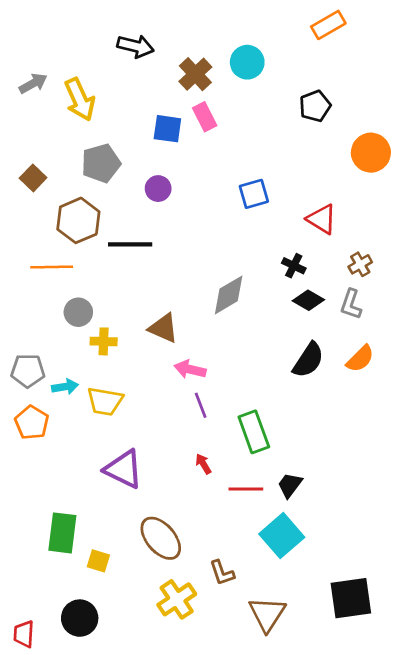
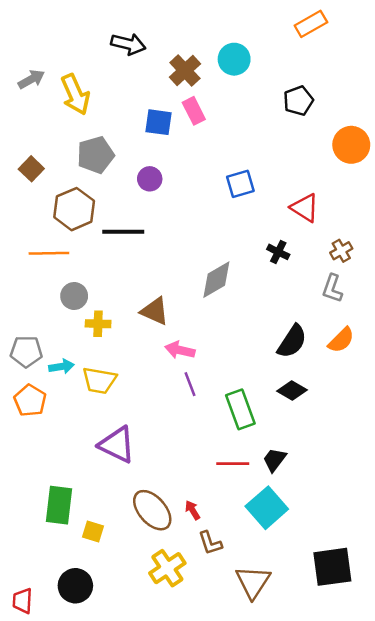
black diamond: (308, 300) -> (292, 390), moved
red arrow: (203, 464) -> (193, 510), moved

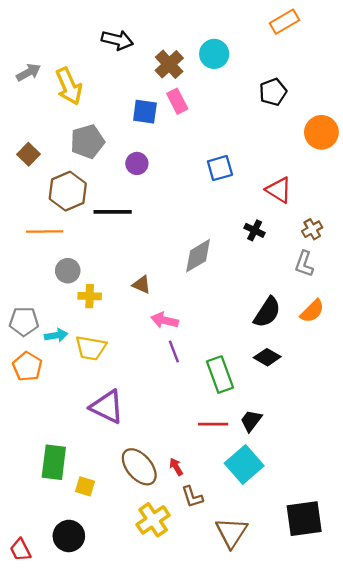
brown triangle: (155, 311) -> (142, 285), size x0.7
red trapezoid: (22, 601) -> (20, 550), turned -30

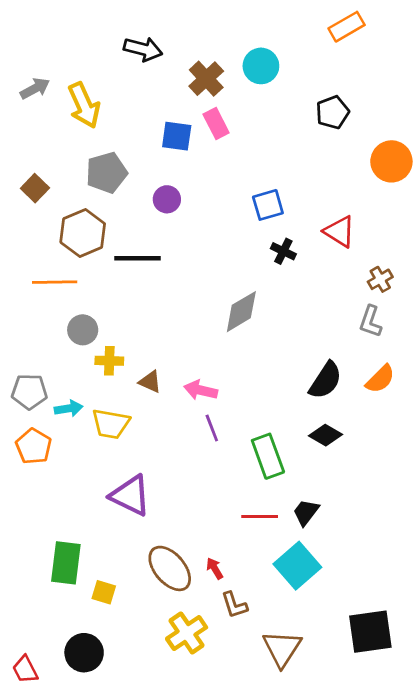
black cross: (255, 230) -> (283, 251), moved
brown triangle: (142, 285) -> (150, 382), moved

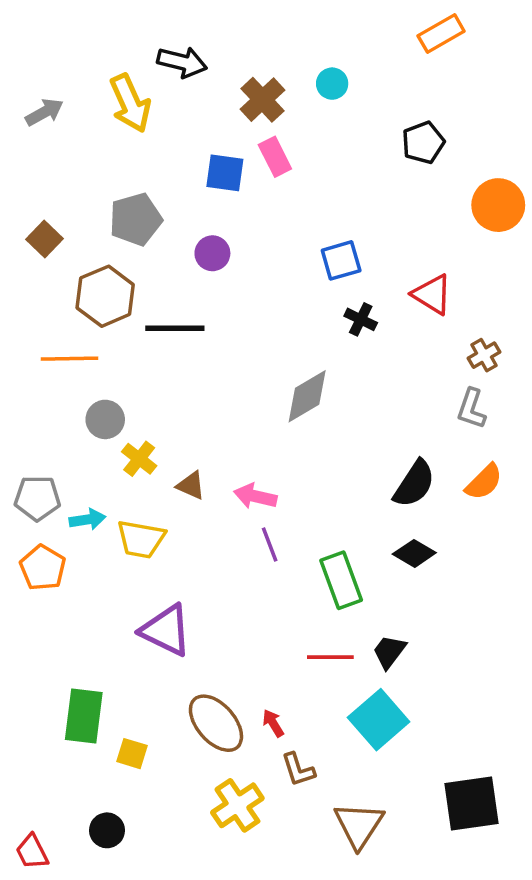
cyan circle: (261, 66) -> (332, 84), size x0.7
yellow arrow: (84, 105) -> (130, 103), moved
yellow cross: (109, 361) -> (139, 459), turned 36
black circle: (84, 653) -> (107, 830), size x0.7

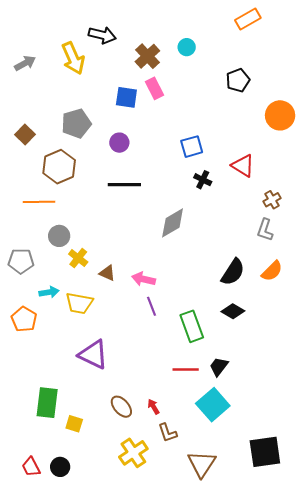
black line: (175, 328) -> (124, 185), moved
gray pentagon: (37, 498) -> (21, 261), moved
brown ellipse: (216, 723) -> (121, 407), size x0.7
red trapezoid: (32, 852) -> (31, 467), moved

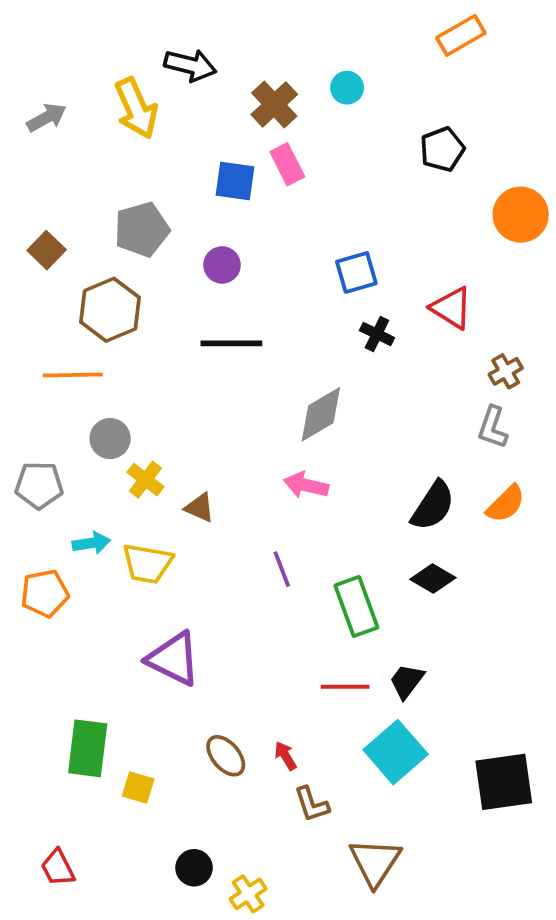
pink arrow: (143, 279) -> (306, 485), moved
orange pentagon: (24, 319) -> (45, 593), turned 30
black square: (265, 452) -> (504, 782), moved
yellow cross: (133, 453) -> (248, 894), moved, size x0.7
black circle: (60, 467) -> (194, 868), moved

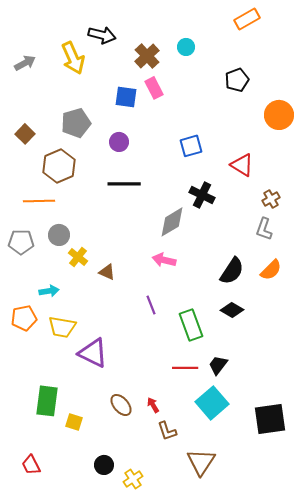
black cross: (377, 334) -> (202, 195), moved, size x1.4
gray pentagon: (39, 485) -> (21, 242), moved
yellow trapezoid: (147, 564) -> (62, 327), moved

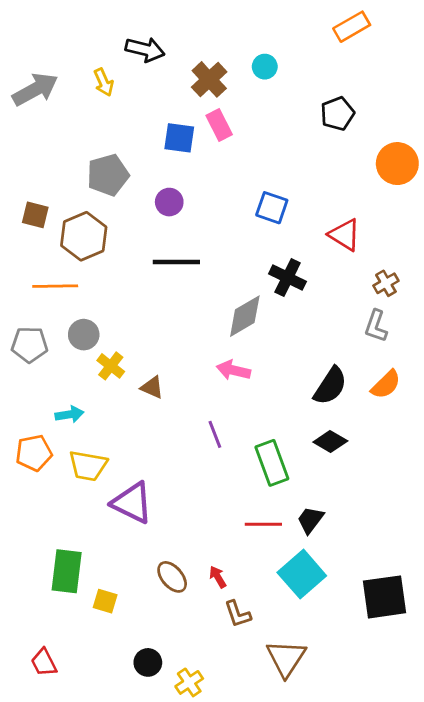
yellow arrow: (73, 58) -> (104, 82), size x0.6
gray arrow: (25, 63) -> (35, 89), size x1.5
brown square: (25, 134) -> (35, 215), moved, turned -30
blue square: (191, 146) -> (272, 208), turned 35

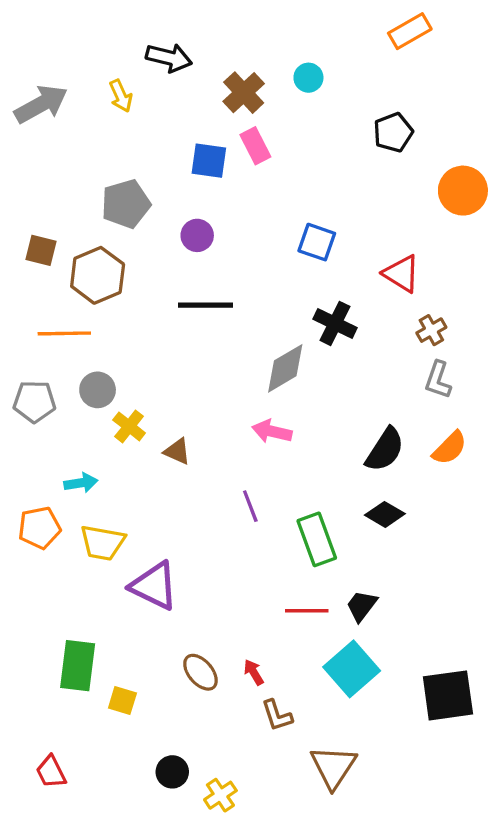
brown cross: (386, 283) -> (431, 330), moved

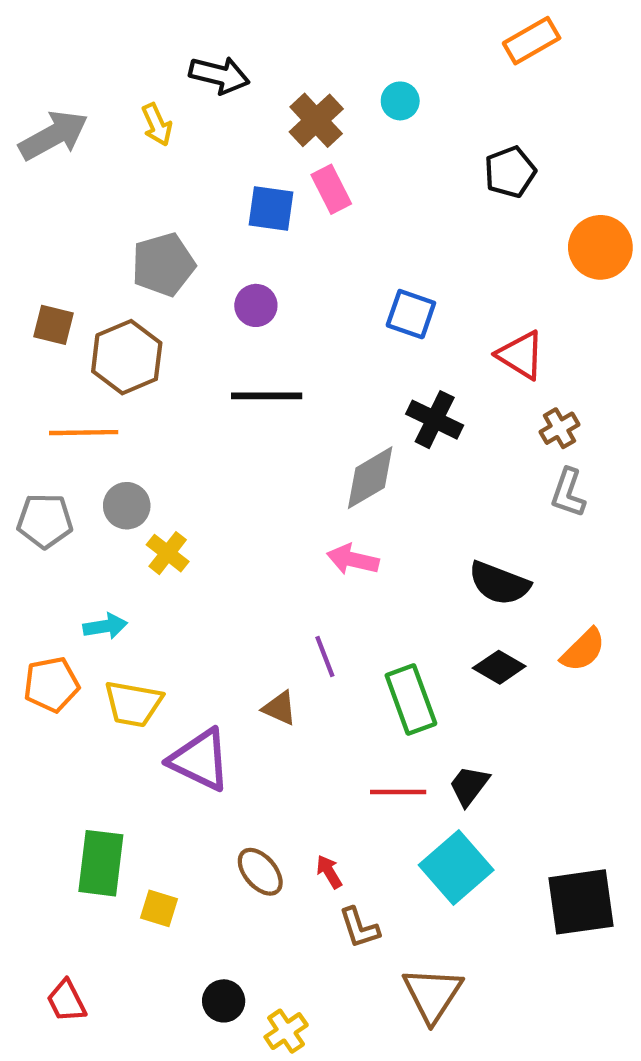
orange semicircle: (450, 448) -> (583, 650), moved
black semicircle: (385, 450) -> (499, 583), turned 78
brown triangle: (177, 451) -> (280, 708), moved

